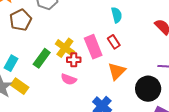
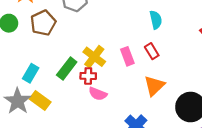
pink rectangle: (93, 47) -> (127, 56), size x0.7
red cross: (74, 60) -> (88, 76), moved

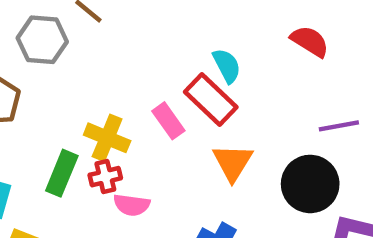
cyan semicircle: (156, 20) -> (227, 66), moved
red rectangle: (152, 51) -> (211, 99), size x1.6

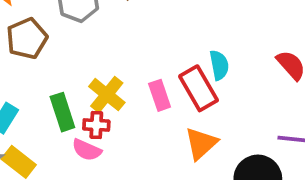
green rectangle: (62, 173) -> (62, 112), turned -57
pink semicircle: (132, 205) -> (87, 150), moved

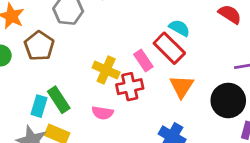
cyan semicircle: (219, 65) -> (179, 28), turned -35
green rectangle: (62, 112) -> (59, 100), moved
red cross: (96, 125) -> (130, 87), moved, size x1.4

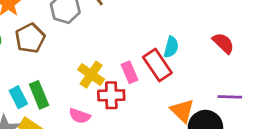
cyan semicircle: (179, 28) -> (171, 47), turned 65
orange triangle: (182, 86) -> (182, 111), moved, turned -30
cyan rectangle: (39, 106) -> (18, 97), turned -55

